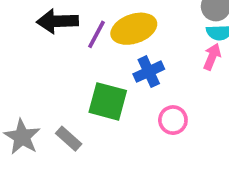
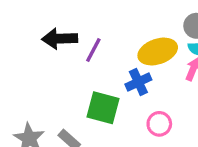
yellow ellipse: (134, 29) -> (158, 52), moved

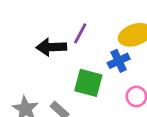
black arrow: (60, 39) -> (51, 47), moved

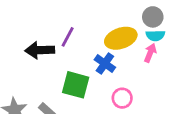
blue cross: (119, 61) -> (105, 64), turned -30

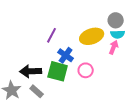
black arrow: (40, 50) -> (31, 71), moved
blue cross: (105, 64) -> (66, 55), moved
pink circle: (122, 98) -> (86, 70), moved

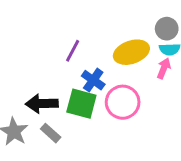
pink circle: (86, 70) -> (123, 102), size x1.5

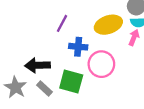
blue cross: (93, 80) -> (78, 47), turned -30
green square: (81, 104) -> (71, 82), moved

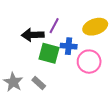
black arrow: (38, 65) -> (33, 35), moved
green square: (71, 82) -> (49, 53), moved

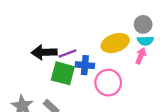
purple line: (54, 26) -> (67, 54), moved, turned 42

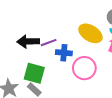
yellow ellipse: (115, 43) -> (90, 33), turned 50
green square: (63, 73) -> (34, 73), moved

